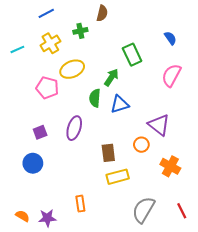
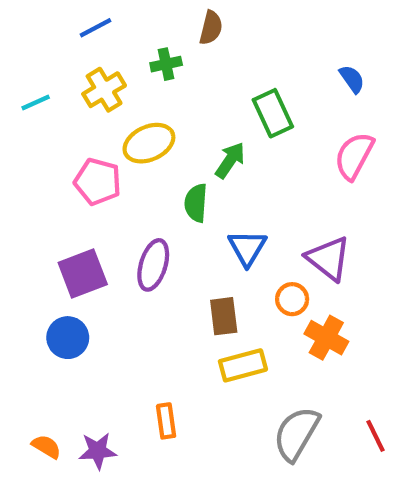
blue triangle: (120, 104) -> (247, 248), moved, turned -42
purple square: (40, 132) -> (83, 273), size x1.6
orange cross: (170, 166) -> (326, 338), moved

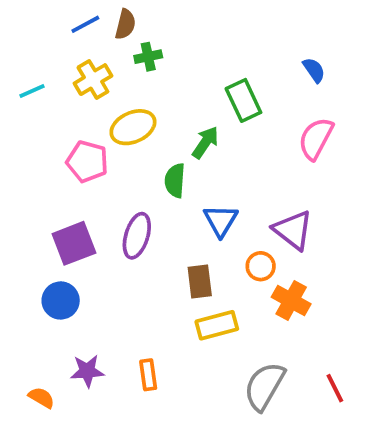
brown semicircle: (211, 28) -> (125, 24), moved
purple star: (98, 451) -> (87, 371), moved

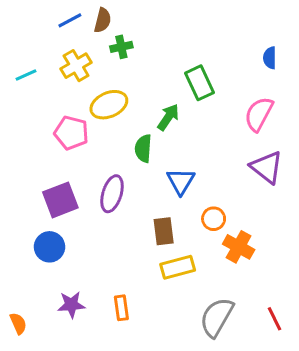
blue semicircle: (314, 70) -> (270, 58), moved, turned -145
purple triangle: (293, 230) -> (267, 167), moved
orange semicircle: (42, 398) -> (18, 323), moved, turned 35

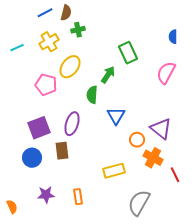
yellow ellipse: (109, 105) -> (70, 67), turned -30
purple triangle: (267, 167) -> (161, 129), moved
brown rectangle: (164, 231) -> (62, 151), moved
red line: (274, 319) -> (175, 175), moved

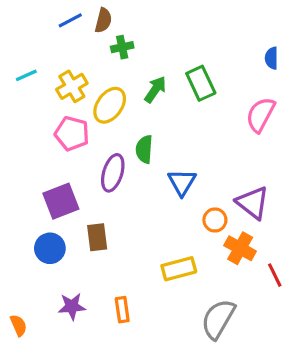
yellow cross: (49, 42) -> (72, 86), moved
green arrow: (108, 75) -> (155, 90), moved
purple ellipse: (72, 124) -> (113, 173), moved

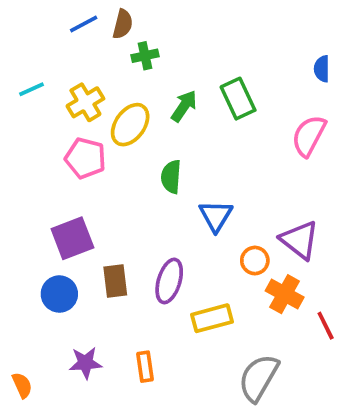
purple ellipse: (113, 173) -> (169, 281), moved

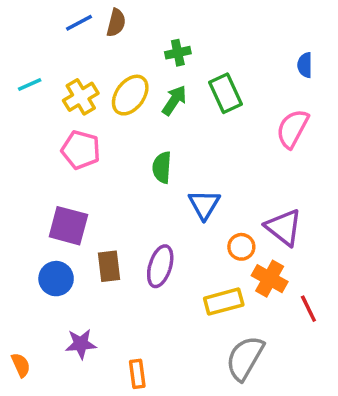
green cross: (145, 56) -> (178, 53), moved
yellow ellipse: (130, 125) -> (130, 95), moved
purple square: (72, 238) -> (68, 226), turned 36
yellow rectangle: (212, 318) -> (224, 302), moved
orange rectangle: (145, 367) -> (137, 374), moved

